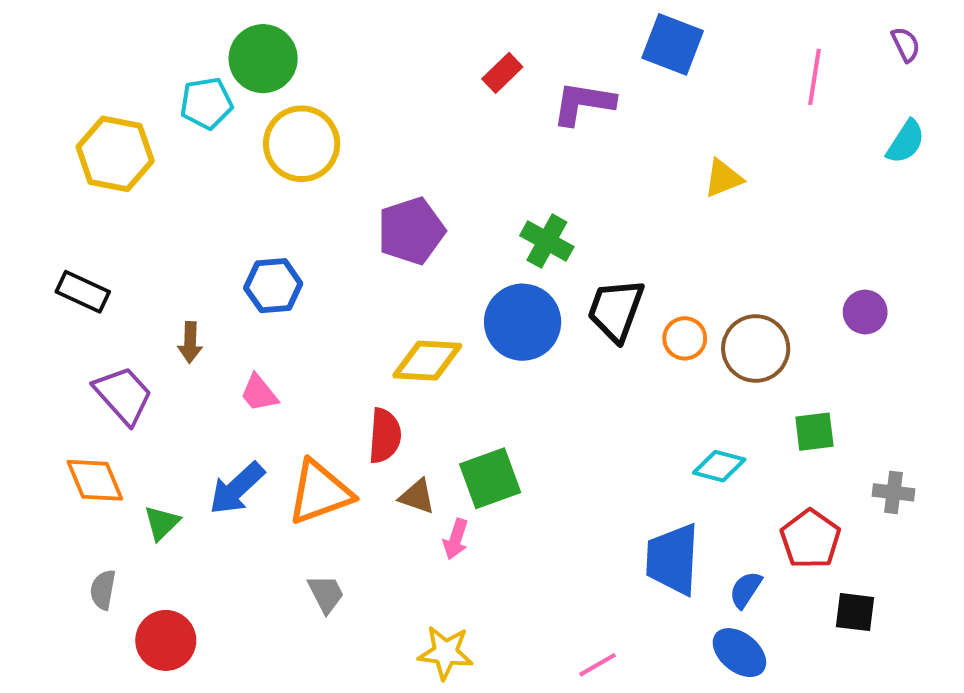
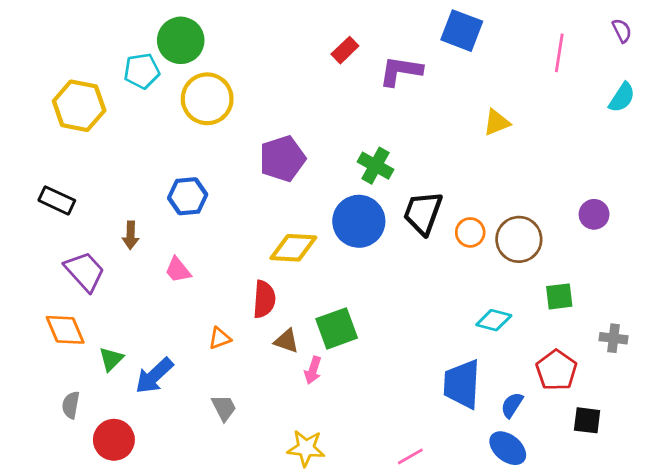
blue arrow: (237, 488) -> (154, 376), moved
orange triangle: (320, 492) -> (220, 338), size x0.5

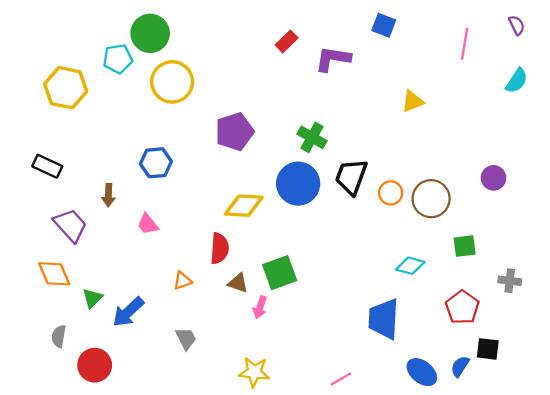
blue square: (462, 31) -> (384, 25), size x0.7
blue semicircle: (512, 405) -> (460, 366), moved

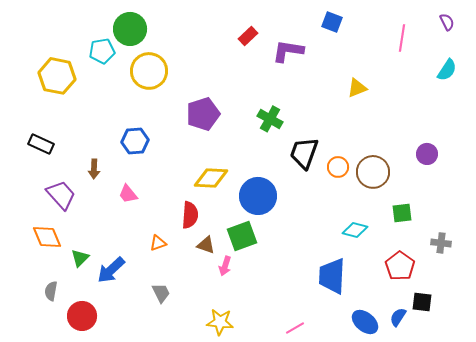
blue circle: (298, 184) -> (258, 196), moved

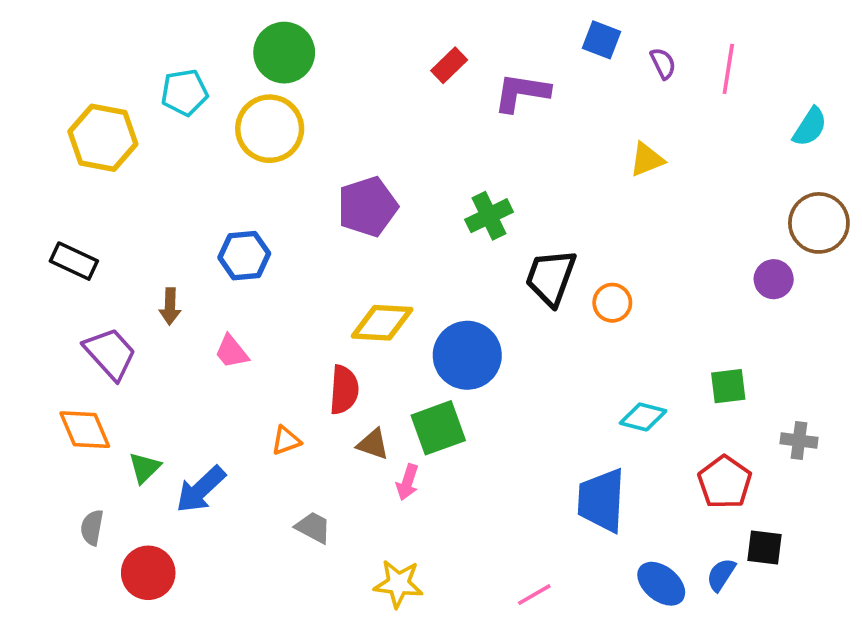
purple semicircle: (447, 22) -> (663, 63), moved
green circle: (130, 29) -> (284, 53), moved
green cross: (270, 119) -> (489, 216), turned 35
brown circle: (373, 172) -> (819, 223), moved
gray trapezoid: (161, 293) -> (313, 528), moved, turned -35

